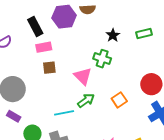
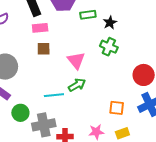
green rectangle: (144, 34) -> (88, 15), moved
green cross: (102, 59) -> (109, 47), moved
orange square: (119, 100) -> (117, 108), moved, turned 35

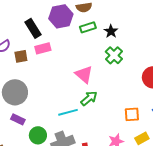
green cross: (109, 47) -> (114, 55), turned 30
brown square: (44, 49) -> (21, 56), moved

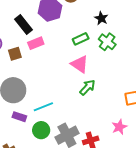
green rectangle: (88, 27) -> (81, 39), moved
cyan line: (68, 112) -> (43, 107), moved

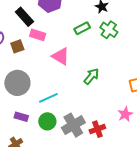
pink rectangle: (36, 43) -> (38, 35), turned 42
pink triangle: (80, 64) -> (61, 56), moved
purple rectangle: (19, 117) -> (21, 117), moved

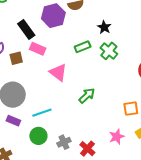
purple rectangle: (21, 117) -> (13, 121), moved
gray cross: (73, 125) -> (64, 142), size x0.6
red cross: (97, 129) -> (87, 149), turned -35

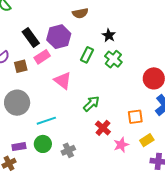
purple hexagon: (53, 16) -> (59, 37), moved
green rectangle: (83, 47) -> (87, 55), turned -42
pink rectangle: (38, 49) -> (42, 57), turned -56
purple rectangle: (13, 121) -> (19, 147), moved, turned -32
red cross: (87, 149) -> (103, 128), moved

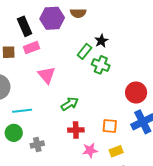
purple hexagon: (59, 37) -> (52, 18), moved
green rectangle: (87, 55) -> (85, 51), moved
green cross: (113, 59) -> (101, 65), turned -30
red cross: (103, 128) -> (76, 130), turned 35

